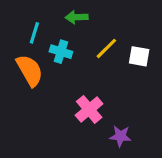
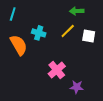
green arrow: (77, 17) -> (77, 11), moved
cyan line: (34, 33) -> (13, 14), moved

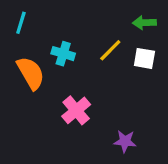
green arrow: (77, 11) -> (144, 23), moved
pink cross: (57, 70) -> (76, 110), moved

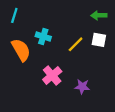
yellow line: (110, 50) -> (76, 44), moved
purple star: (125, 141) -> (82, 87), moved

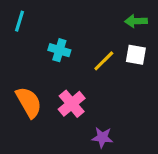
orange semicircle: (21, 50) -> (29, 102), moved
purple star: (82, 87) -> (102, 137), moved

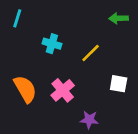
white square: (136, 55) -> (119, 84), moved

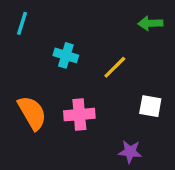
pink cross: (63, 90) -> (79, 115), turned 35
purple star: (89, 120) -> (130, 152), moved

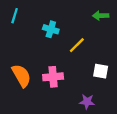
cyan cross: (66, 55) -> (51, 29), moved

